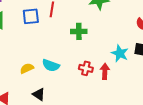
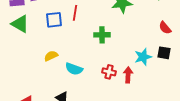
cyan star: (120, 53) -> (143, 57), turned 30
yellow semicircle: (27, 68) -> (51, 56), moved

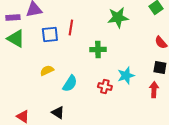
cyan star: (143, 57) -> (126, 76), moved
cyan semicircle: (74, 69) -> (70, 84), turned -78
red arrow: (128, 75) -> (154, 90), moved

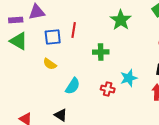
green star: (118, 18) -> (121, 20), turned -30
yellow semicircle: (47, 70) -> (50, 64), moved, turned -120

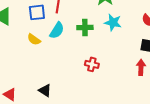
cyan star: (129, 78) -> (113, 22), moved, turned 30
cyan semicircle: (73, 86) -> (57, 30), moved

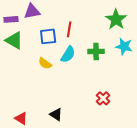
red cross: (92, 64) -> (103, 98), moved, turned 32

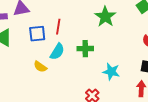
cyan star: (124, 46) -> (111, 72), moved
yellow semicircle: (45, 63) -> (40, 67), moved

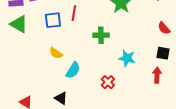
cyan semicircle: (57, 52) -> (73, 70), moved

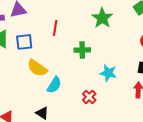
blue square: (53, 20) -> (24, 42), moved
yellow semicircle: (56, 53) -> (37, 68), size x1.5

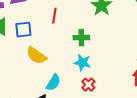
cyan star: (108, 73) -> (82, 63), moved
cyan semicircle: (54, 85) -> (53, 83), moved

